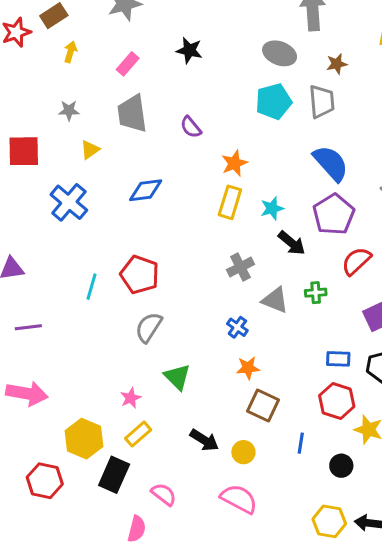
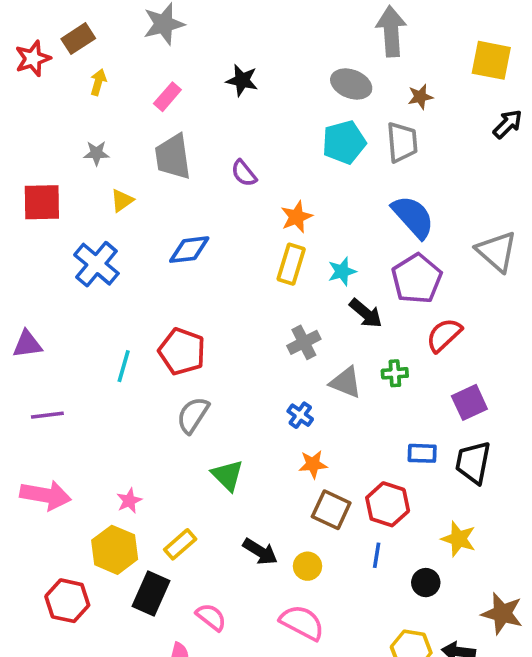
pink star: (131, 398) -> (129, 501), moved
red hexagon: (337, 401) -> (388, 504), moved

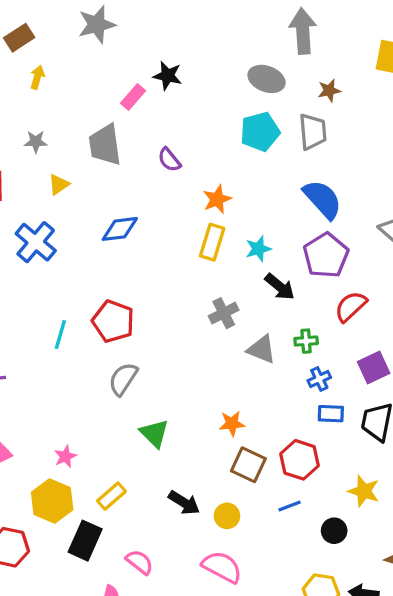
pink rectangle: (167, 97) -> (133, 97), moved
blue cross: (300, 415) -> (319, 379), moved, turned 30
blue line: (377, 555) -> (290, 506), turned 60

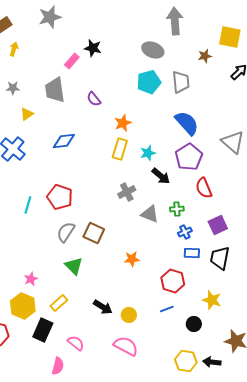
brown star: (329, 90) -> (205, 56), moved
red semicircle: (351, 306) -> (204, 188), turned -70
green triangle: (154, 433) -> (74, 266), moved
brown square: (248, 465) -> (94, 233), moved

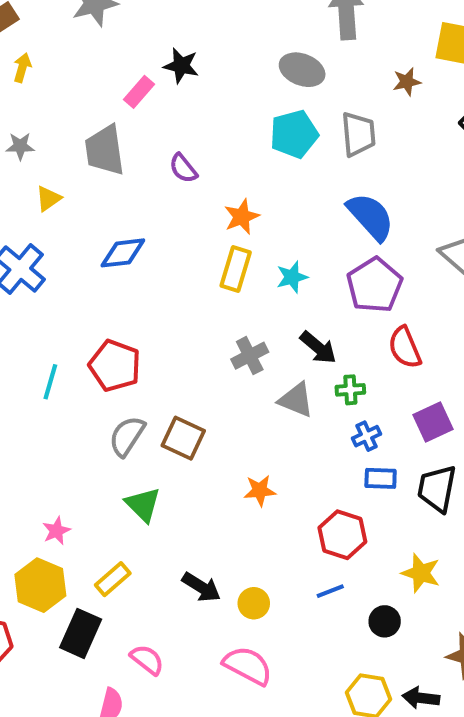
black arrow: (161, 176) -> (318, 348), moved

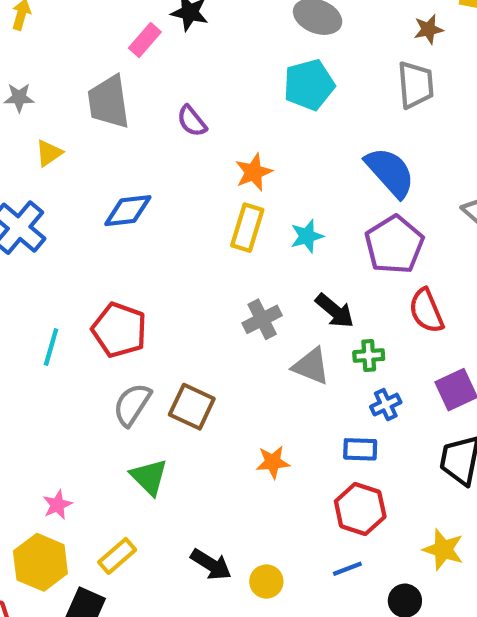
gray trapezoid: (358, 134) -> (416, 85), moved
blue rectangle: (381, 478) -> (360, 449), moved

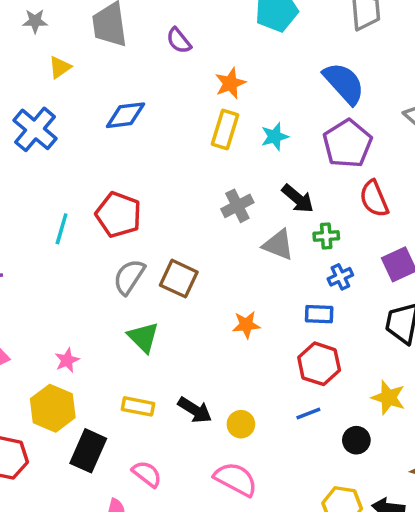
yellow rectangle: (117, 556) -> (138, 406), moved, turned 52

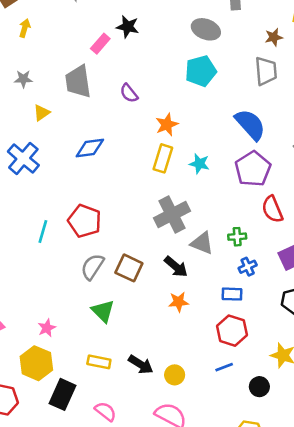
cyan star: (275, 137) -> (199, 164), turned 30
black arrow: (298, 199) -> (176, 267), moved
gray cross: (237, 206) -> (172, 215), size x1.5

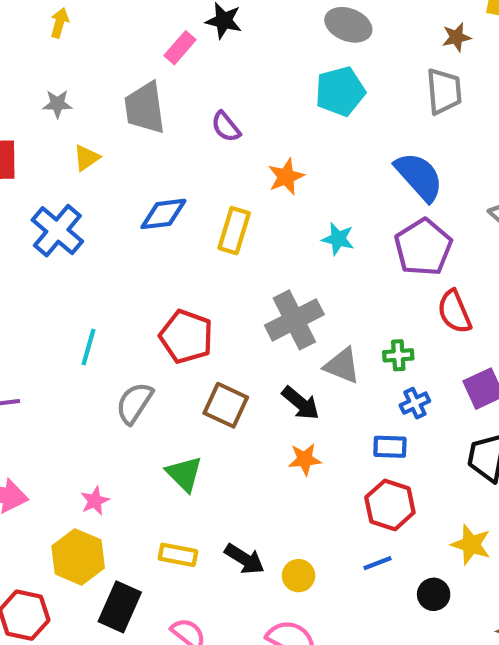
yellow rectangle: (163, 158) -> (234, 231), moved
red pentagon: (85, 221) -> (186, 337), moved
gray semicircle: (92, 267) -> (134, 403), moved

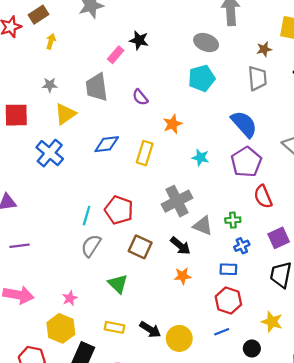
yellow triangle: (87, 158) -> (65, 114), size x1.5
cyan line: (89, 347) -> (87, 216), moved
yellow circle: (299, 576) -> (179, 338), size x1.5

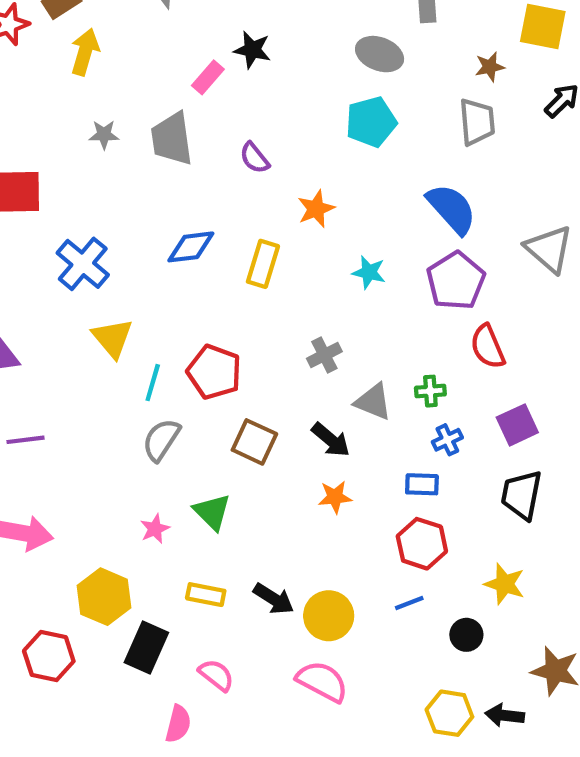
yellow arrow: (51, 41) -> (85, 52), size x1.5
gray star: (50, 85) -> (104, 135), moved
yellow triangle: (65, 114) -> (112, 338), moved, turned -35
gray cross: (177, 201) -> (324, 355), size x0.6
pink star: (70, 298) -> (155, 529), moved

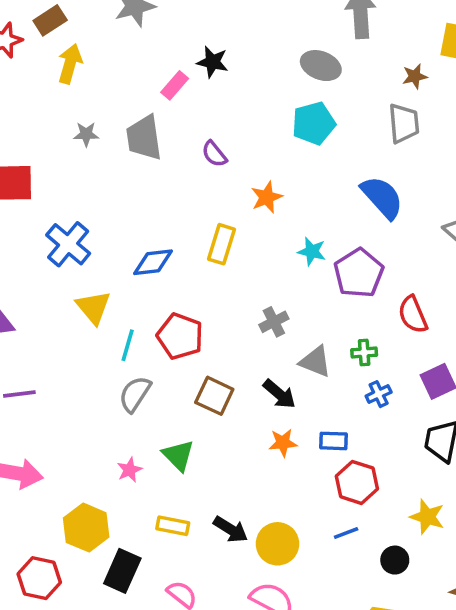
blue diamond: (191, 247) -> (153, 262), moved
purple pentagon: (456, 281) -> (359, 273), moved
blue rectangle: (422, 484) -> (333, 441), moved

